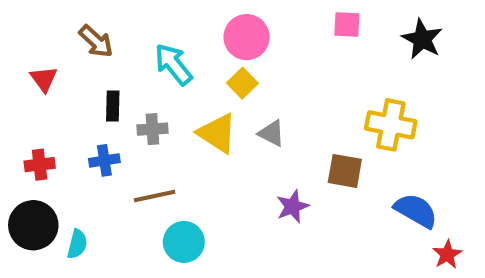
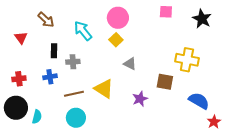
yellow triangle: (217, 133) -> (104, 89), moved
cyan circle: (184, 242) -> (76, 118), moved

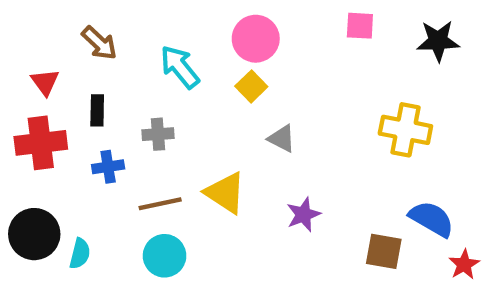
black star: (202, 19) -> (438, 41), turned -30
black rectangle: (54, 51) -> (97, 110), moved
red cross: (19, 79) -> (41, 143), moved, size x1.6
brown square: (165, 82) -> (384, 251), moved

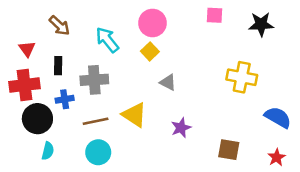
gray cross: (158, 134) -> (94, 80), size x1.5
blue semicircle: (432, 219) -> (278, 117), moved
black circle: (34, 234) -> (37, 119), moved

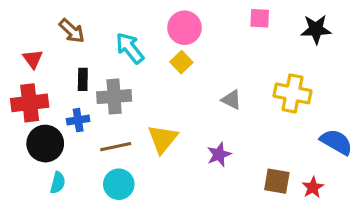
black rectangle: (58, 66) -> (83, 79), moved
gray triangle: (168, 82) -> (231, 100), moved
yellow triangle: (134, 115) -> (163, 139), turned 36
red star: (277, 157) -> (313, 187), moved

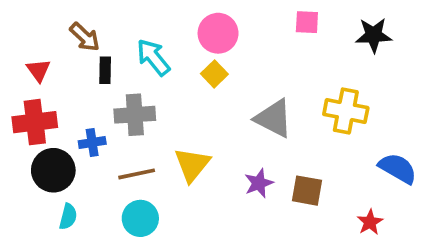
black rectangle: (83, 79) -> (105, 70), moved
gray triangle: (231, 100) -> (274, 118), size x1.6
brown square: (277, 181) -> (307, 191), moved

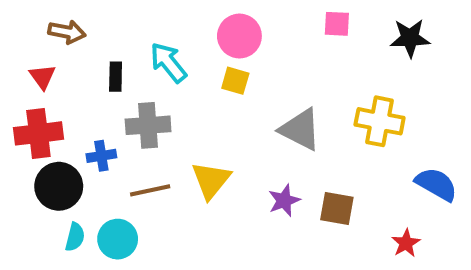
brown arrow: (85, 37) -> (67, 32), moved, turned -32
yellow square: (214, 74) -> (235, 81), turned -30
cyan circle: (140, 218) -> (118, 239), moved

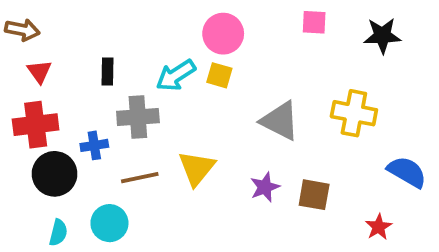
brown arrow: (67, 32) -> (22, 30), moved
cyan arrow: (168, 62) -> (176, 75), moved, turned -84
cyan semicircle: (75, 237) -> (58, 233), moved

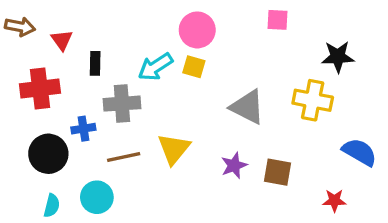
black star: (382, 36) -> (338, 57), moved
red triangle: (39, 72) -> (62, 40), moved
red cross: (36, 125) -> (40, 88), moved
red star: (379, 227) -> (334, 201), turned 30

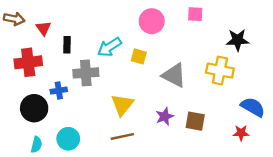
pink circle: (197, 30) -> (152, 21), moved
yellow square: (194, 67) -> (139, 56), moved
brown line: (124, 157) -> (122, 136), moved
red star: (334, 201) -> (241, 133), moved

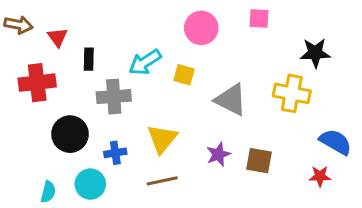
blue cross: (59, 91) -> (115, 153), moved
black circle: (34, 108) -> (70, 134), moved

